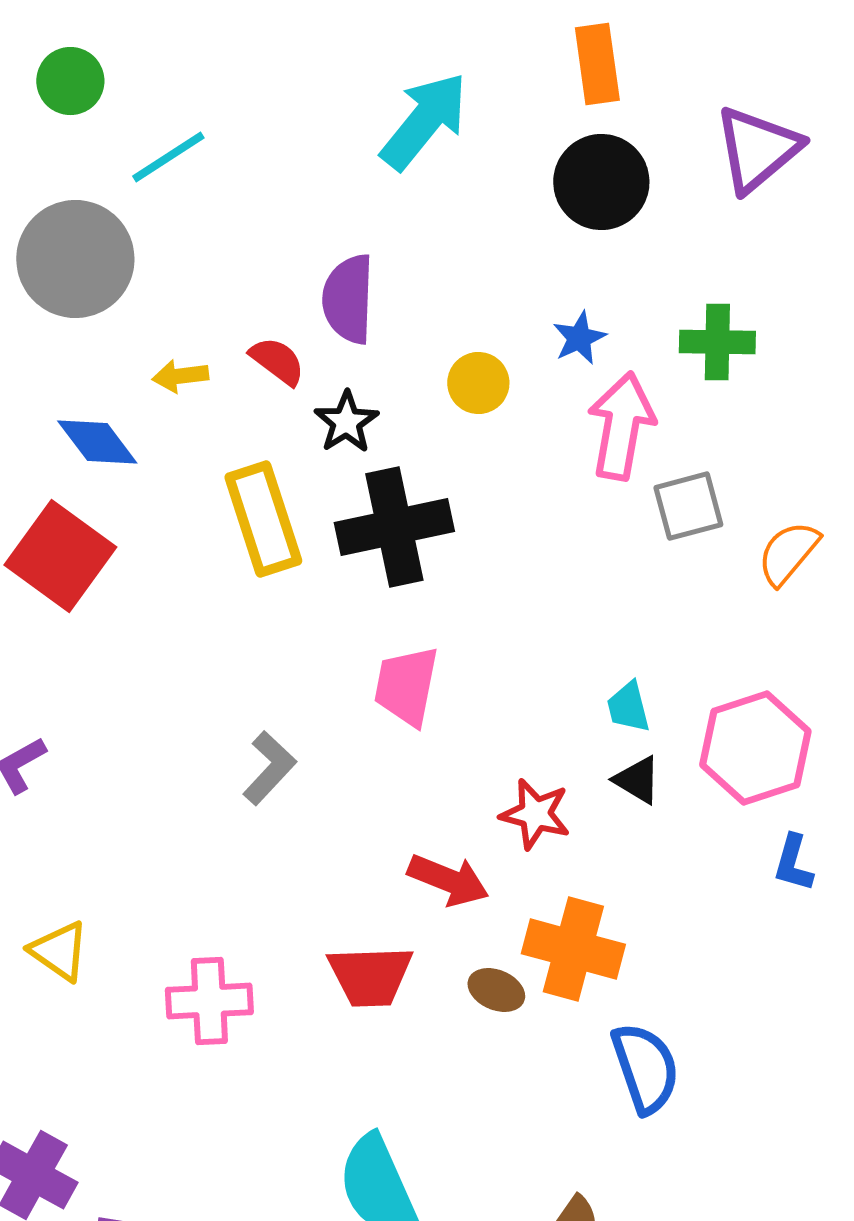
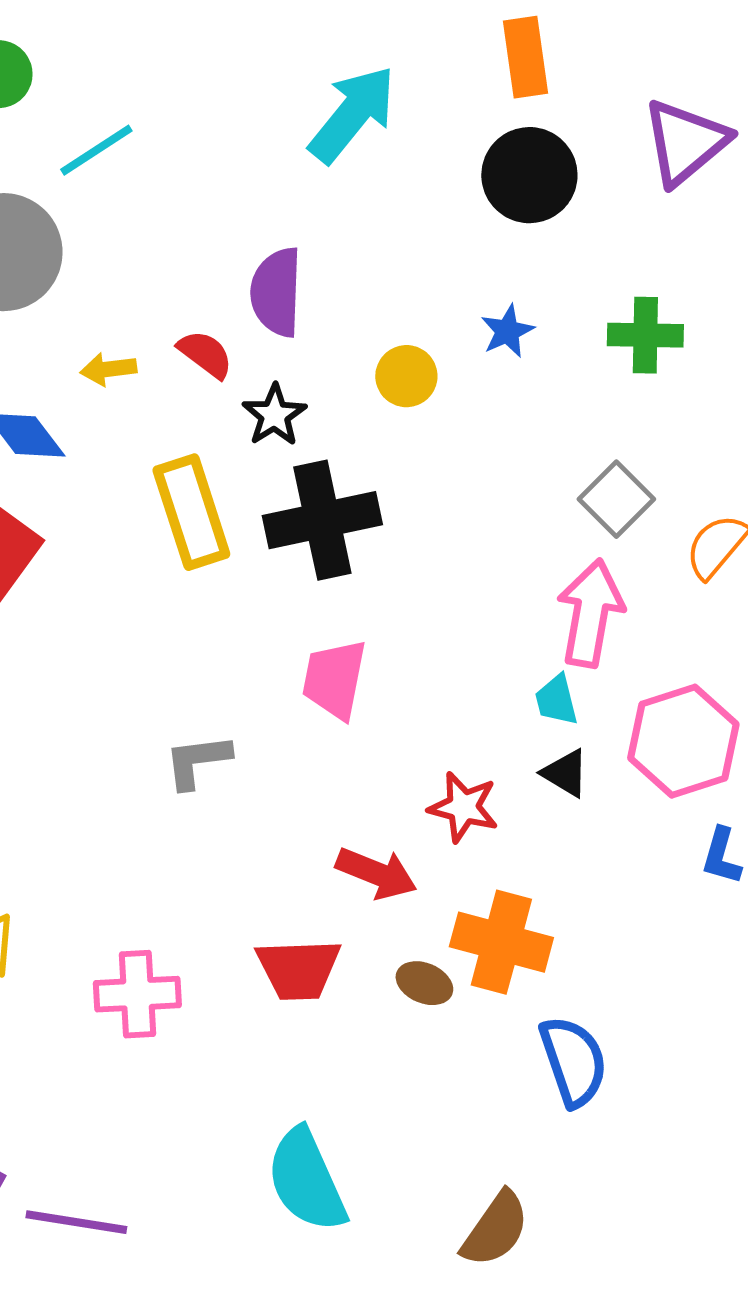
pink arrow: (621, 426) -> (590, 613), moved
gray square: (688, 506) -> (616, 499), turned -30
gray L-shape: (269, 768) -> (197, 761), turned -140

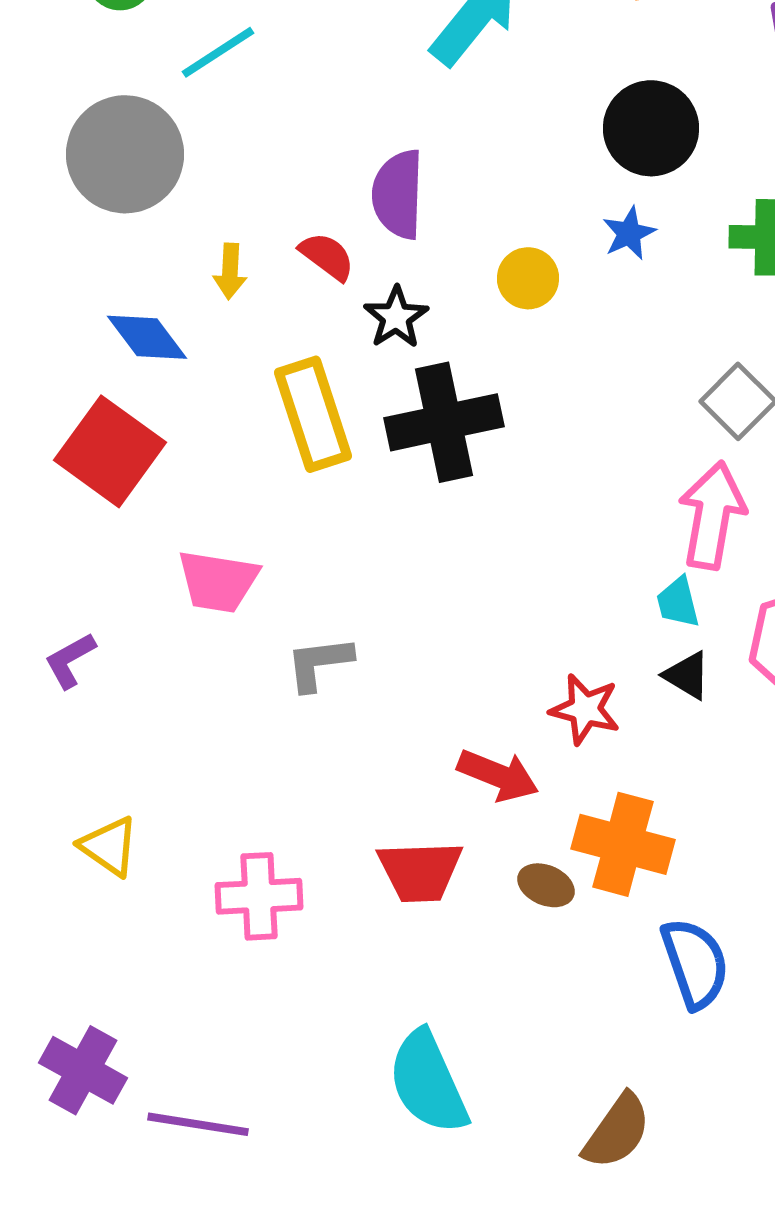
black circle: (529, 175) -> (651, 128), moved
yellow arrow: (108, 369) -> (230, 271), turned -80
pink trapezoid: (334, 679) -> (218, 581), moved, turned -92

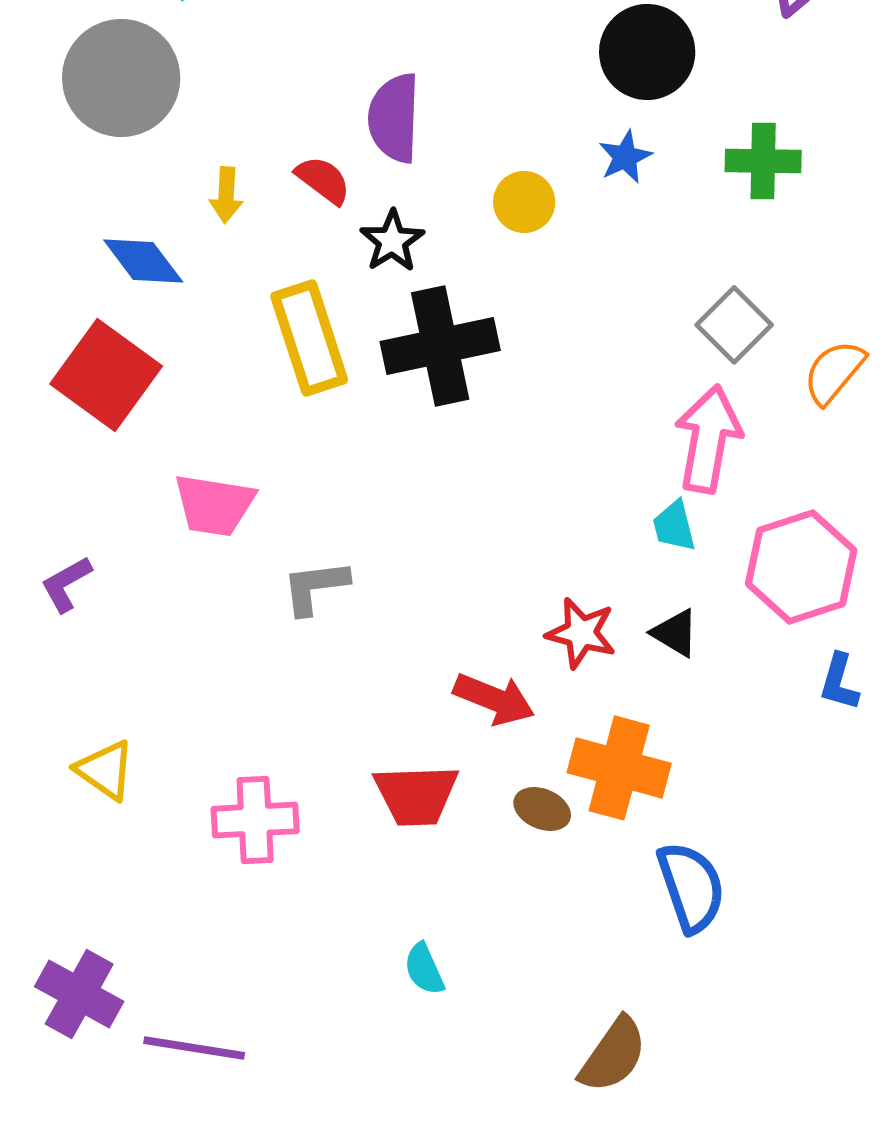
black triangle: (687, 675) -> (675, 633), moved
cyan semicircle: (428, 1082) -> (424, 969), moved, size x0.5

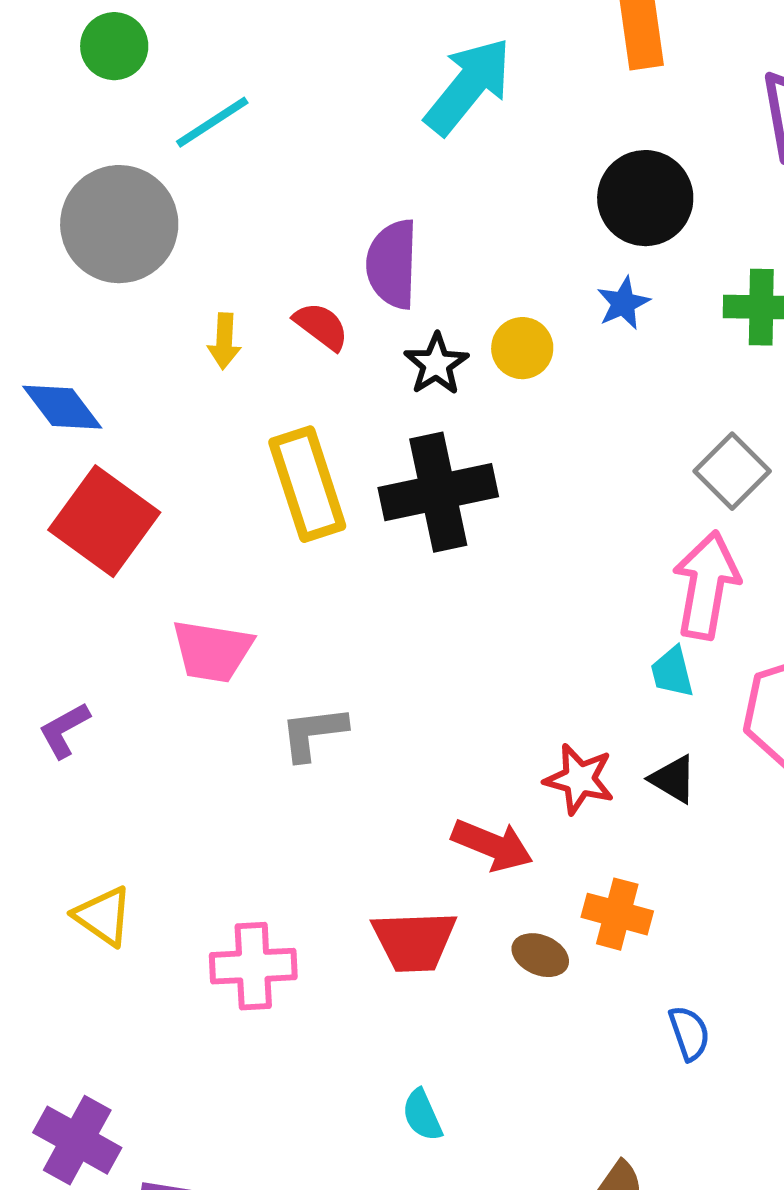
black star: (392, 241) -> (436, 364), moved
blue diamond: (143, 261) -> (62, 407), moved
orange cross: (619, 768) -> (617, 914), size x0.7
blue semicircle: (691, 887) -> (689, 1033), size x0.6

